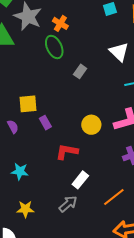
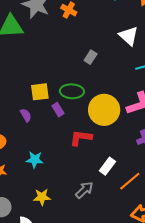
green ellipse: (54, 47) -> (72, 91), moved, turned -60
yellow circle: (91, 125) -> (104, 110), size x1.6
white rectangle: (80, 180) -> (107, 166), moved

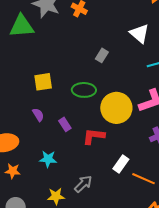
yellow square: (40, 92) -> (43, 82), moved
purple rectangle: (58, 110) -> (65, 124), moved
orange line: (130, 181) -> (143, 179), turned 65
gray arrow: (84, 190) -> (83, 184), moved

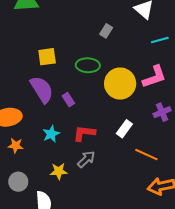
purple semicircle: (38, 115) -> (42, 90), size x2.0
red L-shape: (94, 136) -> (84, 133), moved
cyan star: (48, 159) -> (51, 134), turned -30
white rectangle: (121, 164) -> (124, 129), moved

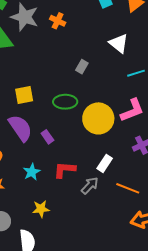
gray arrow: (86, 159) -> (90, 186), moved

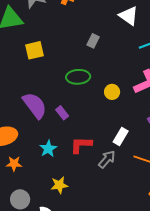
yellow square: (24, 95) -> (35, 50), moved
yellow circle: (98, 118) -> (112, 92), size x0.5

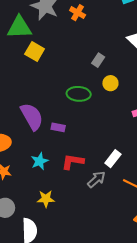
yellow square: (35, 50) -> (35, 52), moved, turned 36
yellow circle: (112, 92) -> (110, 83), moved
purple rectangle: (62, 113) -> (58, 127), turned -48

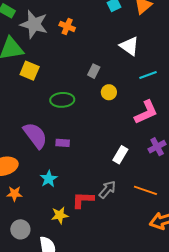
green ellipse: (79, 94) -> (62, 100), moved
white rectangle: (113, 159) -> (120, 155), moved
red L-shape: (73, 162) -> (83, 200), moved

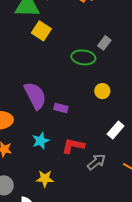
yellow circle: (109, 92) -> (102, 91), moved
green ellipse: (62, 100) -> (83, 57), moved
red L-shape: (83, 200) -> (73, 146), moved

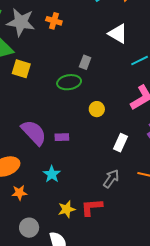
red L-shape: (73, 146) -> (92, 207), moved

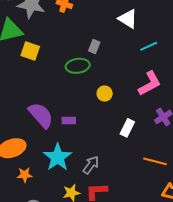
cyan star: (52, 174) -> (58, 157), size x1.6
gray arrow: (111, 179) -> (91, 165), moved

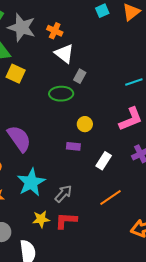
white triangle: (128, 19) -> (64, 54), moved
purple rectangle: (69, 120) -> (73, 146), moved
orange line: (155, 161) -> (110, 198), moved, turned -55

